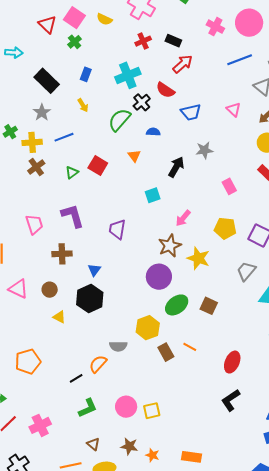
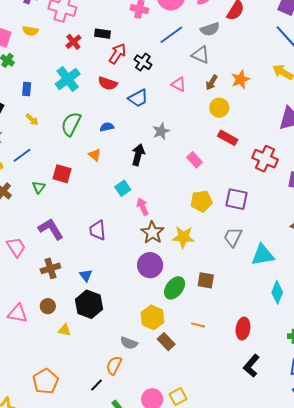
black cross: (142, 102) -> (143, 62), moved
pink arrow: (183, 218) -> (143, 207), moved, turned 132
gray semicircle: (118, 346) -> (129, 343), turned 36
brown rectangle: (166, 352) -> (166, 342), moved

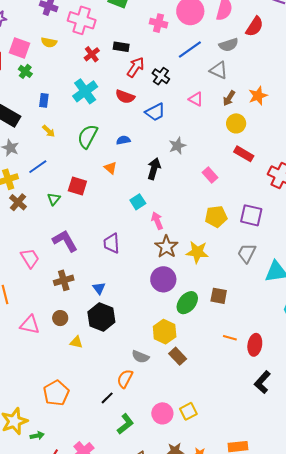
orange line: (198, 325) -> (230, 338), moved

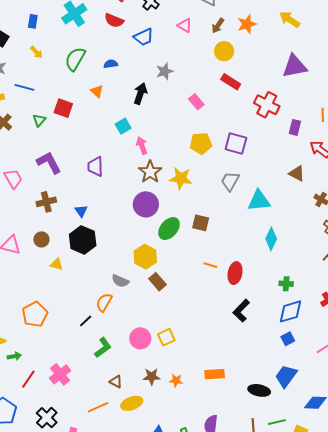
blue line: (38, 167) -> (24, 87), turned 48

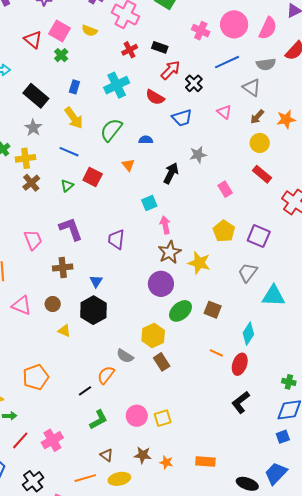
yellow arrow: (36, 52) -> (74, 118), size x1.6
blue line: (24, 87) -> (69, 152), moved
yellow pentagon: (201, 143) -> (224, 231), turned 30
cyan diamond: (271, 239) -> (248, 334), moved

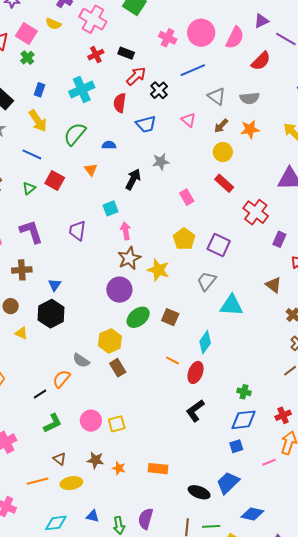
yellow semicircle: (90, 31) -> (53, 24), moved
gray semicircle: (266, 64) -> (250, 98), moved
red semicircle: (155, 97) -> (120, 103), turned 66
purple trapezoid: (116, 239) -> (77, 231), moved

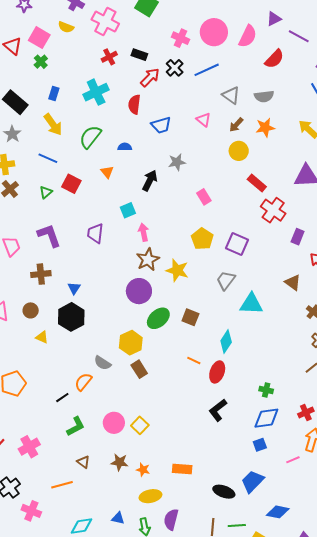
black cross: (159, 90) -> (175, 68), moved
red rectangle: (224, 183) -> (257, 183), moved
yellow square: (117, 424) -> (140, 425), turned -30
yellow ellipse: (71, 483) -> (150, 496), moved

